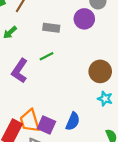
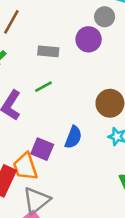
blue semicircle: (73, 121) -> (73, 137), moved
purple square: (46, 125) -> (42, 149), moved

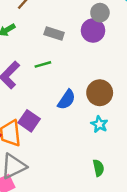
gray circle: (105, 17) -> (100, 13), moved
blue semicircle: (73, 137) -> (67, 100), moved

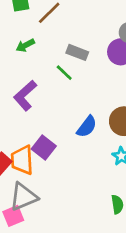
green line: (43, 64) -> (64, 73), moved, turned 56

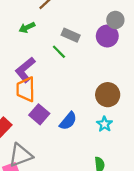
blue semicircle: (87, 127) -> (68, 121), moved
orange trapezoid: (22, 160) -> (26, 89), moved

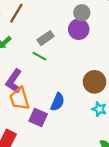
gray rectangle: (71, 35) -> (46, 38), turned -42
blue semicircle: (68, 121) -> (58, 102), moved

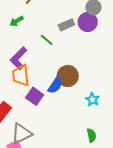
gray rectangle: (46, 38) -> (66, 25), moved
brown circle: (94, 82) -> (68, 76), moved

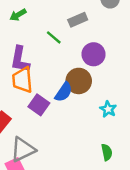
purple circle: (88, 22) -> (94, 54), moved
purple L-shape: (19, 58) -> (20, 59), turned -35

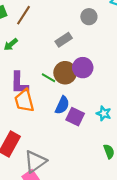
green line: (54, 37) -> (49, 78), moved
brown circle: (79, 81) -> (65, 73), moved
purple square: (39, 105) -> (75, 117), moved

